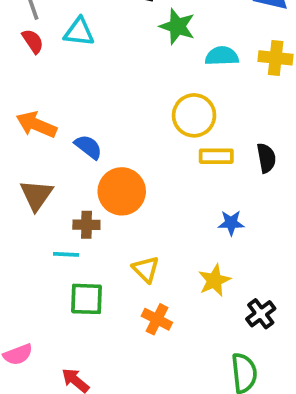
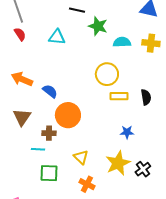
cyan triangle: (79, 32) -> (57, 37), moved
yellow star: (214, 280) -> (118, 163), size x1.4
black cross: (261, 314) -> (143, 169), moved

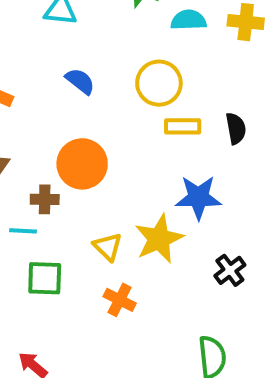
blue semicircle: (50, 91) -> (80, 81), moved
blue star: (127, 132) -> (198, 197), size x1.6
yellow star: (118, 163) -> (159, 239), moved

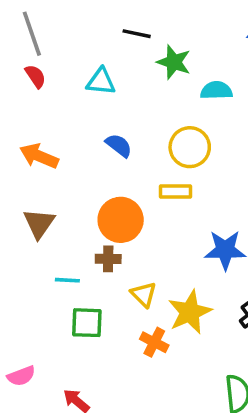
yellow rectangle: (183, 126) -> (176, 191), moved
brown cross: (45, 199) -> (108, 259), moved
yellow star: (159, 239) -> (190, 312), moved

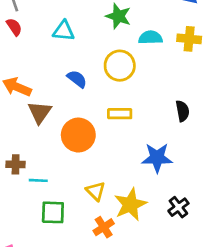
yellow circle: (190, 147) -> (120, 66), moved
brown triangle: (39, 223) -> (40, 112), moved
brown cross: (108, 259) -> (16, 164), moved
orange cross: (154, 342) -> (104, 227), turned 30

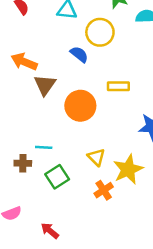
yellow circle: (120, 66) -> (100, 32), moved
brown cross: (16, 164) -> (23, 163), moved
green square: (53, 212) -> (57, 177), turned -35

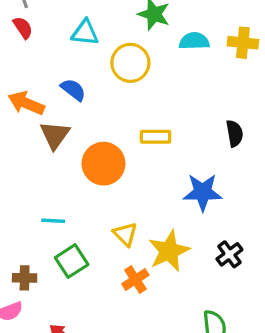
blue semicircle: (79, 54) -> (73, 90), moved
brown cross: (23, 163) -> (25, 278), moved

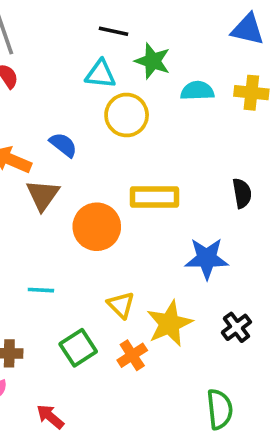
cyan triangle: (85, 33) -> (100, 74), moved
yellow rectangle: (156, 137) -> (154, 197), size x1.4
green square: (72, 261) -> (78, 348), moved

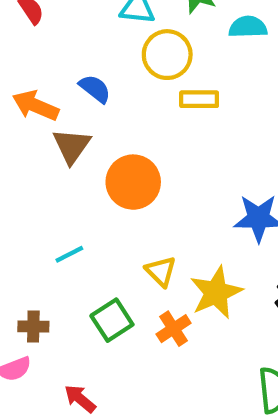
yellow rectangle: (154, 197) -> (199, 99), moved, size x0.7
cyan line: (41, 290) -> (69, 254), turned -30

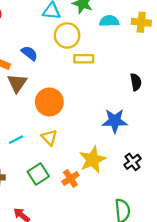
yellow triangle: (161, 271) -> (49, 137), moved

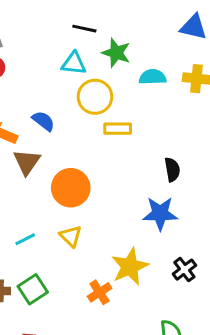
black semicircle: (136, 82) -> (172, 170), moved
green square: (38, 174) -> (33, 289), moved

